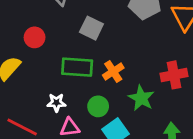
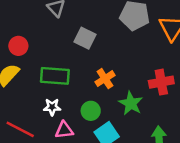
red circle: (35, 37) -> (18, 46), moved
green rectangle: (77, 67) -> (55, 76), moved

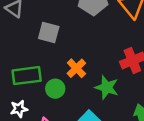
white star: (52, 107) -> (19, 109), moved
green circle: (91, 111) -> (55, 89), moved

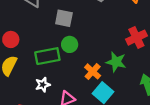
orange cross: (76, 68) -> (93, 71), moved
green circle: (55, 89) -> (70, 44), moved

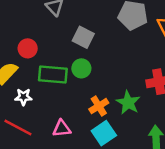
red circle: (11, 39) -> (28, 48), moved
white star: (43, 85) -> (23, 97), moved

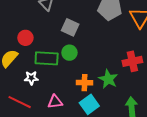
white star: (23, 97) -> (31, 78), moved
orange cross: (99, 106) -> (85, 83), turned 35

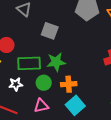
green circle: (69, 53) -> (44, 83), moved
green star: (108, 79) -> (56, 62), moved, turned -30

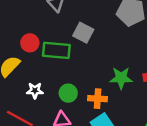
green star: (56, 62) -> (121, 78), moved
green rectangle: (29, 63) -> (56, 50), moved

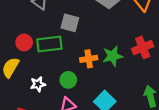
orange cross: (98, 99) -> (89, 59), moved

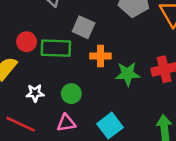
orange cross: (89, 59) -> (101, 56), moved

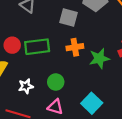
gray square: (84, 27) -> (68, 17), moved
pink triangle: (66, 123) -> (55, 107), turned 35

